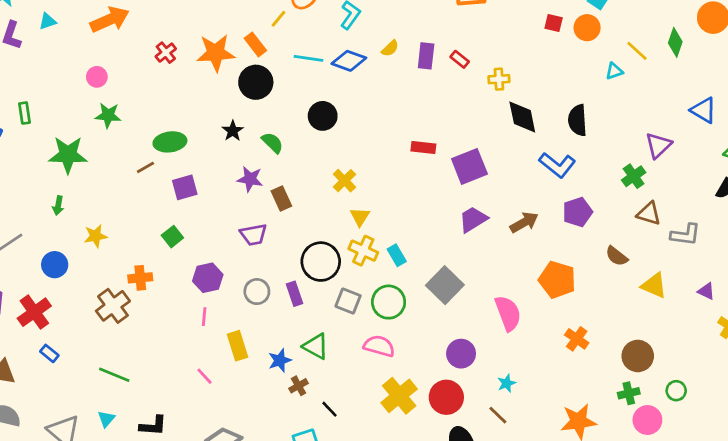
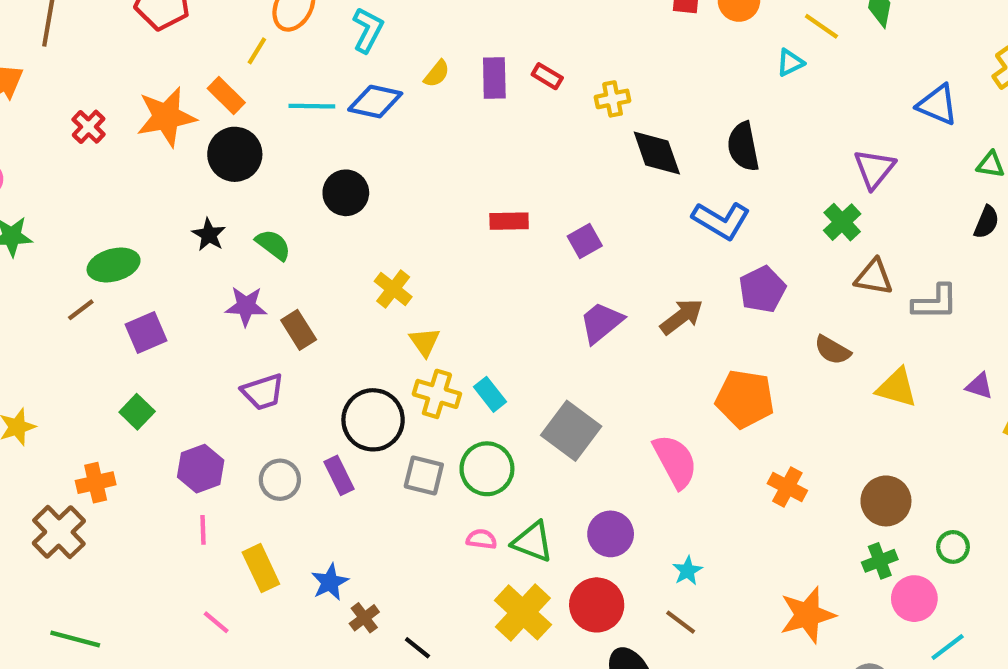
purple square: (469, 166) -> (585, 241), size x0.6
green triangle: (316, 346) -> (533, 542), moved
pink semicircle: (379, 346) -> (482, 539), size x0.6

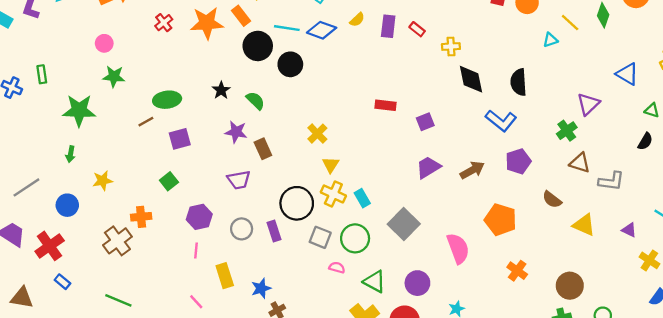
black circle: (235, 154) -> (258, 46), moved
black circle: (346, 193) -> (290, 64), moved
pink semicircle: (482, 539) -> (337, 268), moved

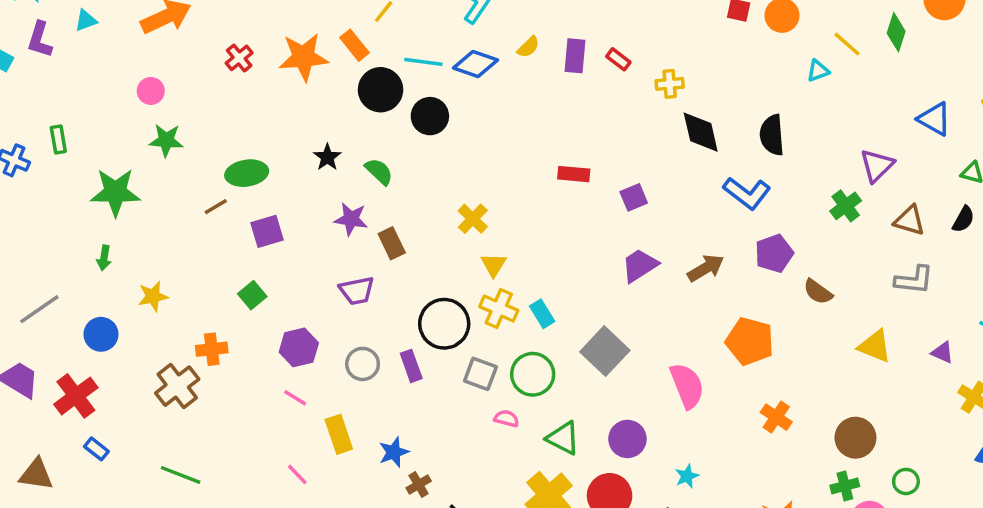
brown triangle: (580, 163) -> (909, 221), moved
brown semicircle: (552, 200) -> (818, 292), moved
pink line: (196, 250) -> (295, 398), turned -63

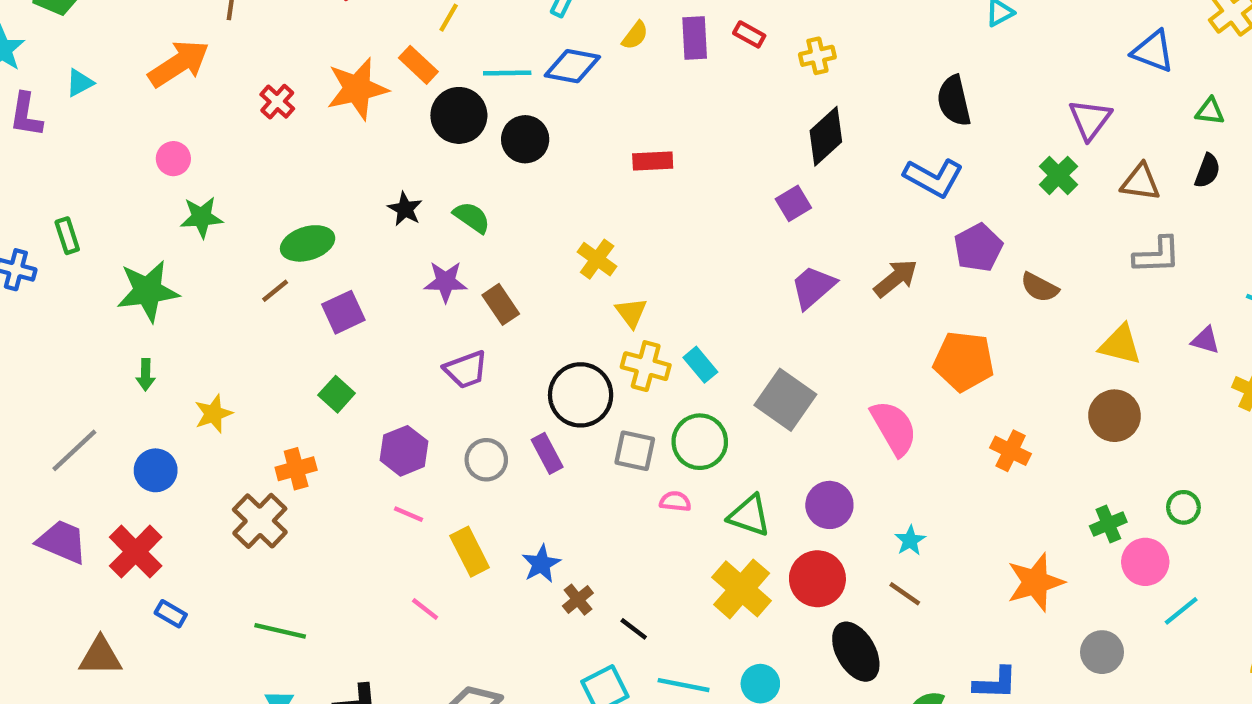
black diamond: (701, 132) -> (826, 136), moved, turned 69
red rectangle: (574, 174) -> (653, 161), moved
brown circle: (855, 438) -> (1115, 416), moved

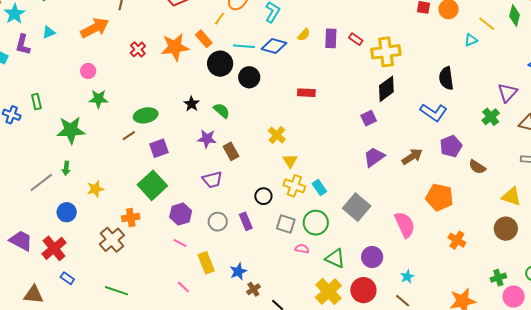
yellow cross: (817, 56) -> (386, 52), size x1.8
green square: (337, 394) -> (152, 185), size x1.8
black circle: (581, 395) -> (263, 196), size x0.6
gray line: (74, 450) -> (41, 182), moved

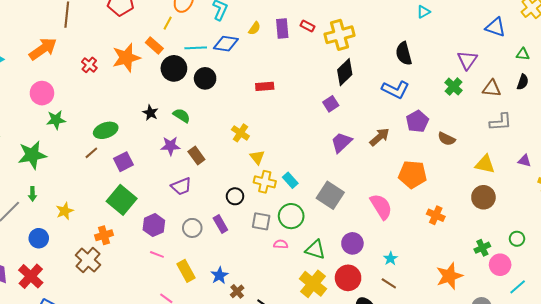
pink circle: (88, 71) -> (42, 93), size x1.5

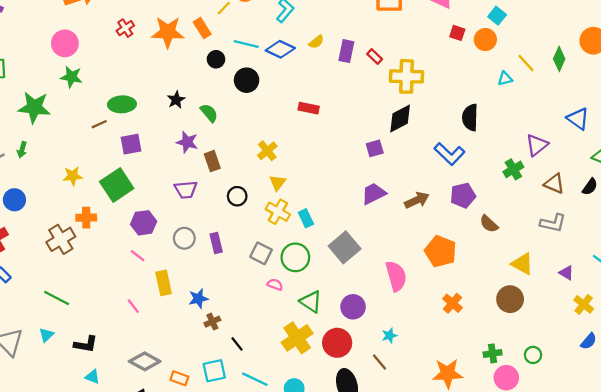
black circle: (174, 68) -> (216, 59), size x0.6
black circle: (235, 196) -> (237, 196), moved
yellow star: (65, 211) -> (73, 176), moved

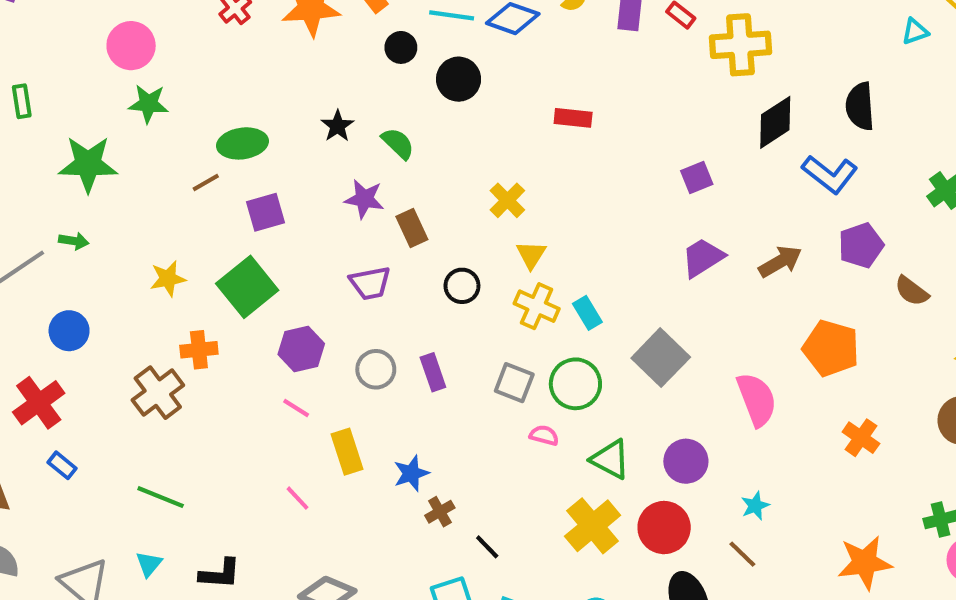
black diamond: (400, 119) -> (775, 122), moved
green arrow: (22, 150) -> (74, 241), turned -91

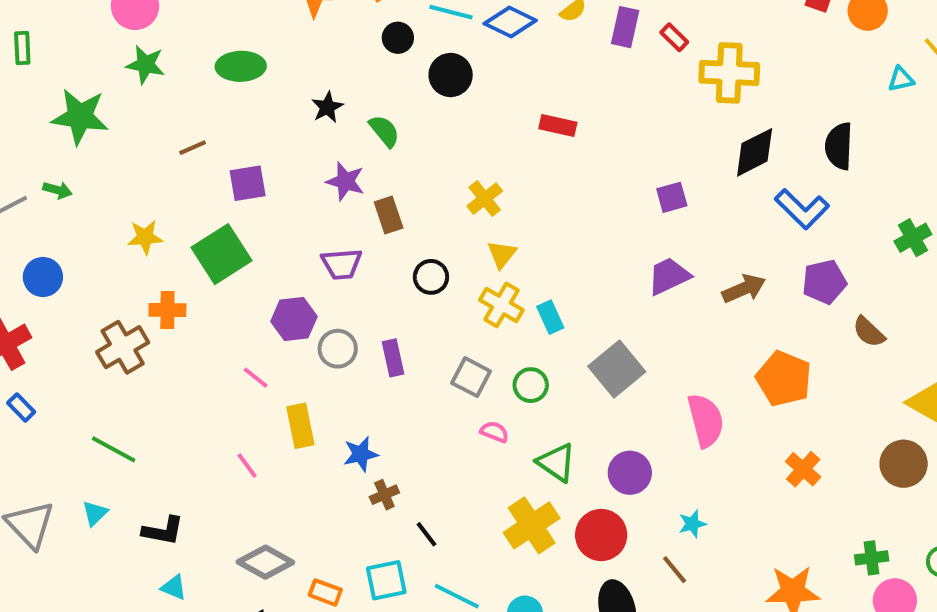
green ellipse: (242, 143) -> (241, 66), moved
purple hexagon: (301, 349) -> (294, 319), moved
green circle: (575, 384) -> (531, 385), size x0.7

